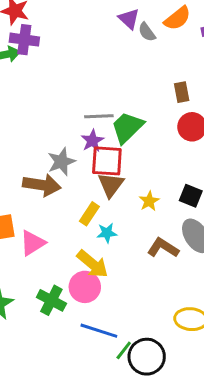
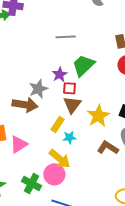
gray line: (99, 116) -> (66, 37), moved
red square: (107, 161) -> (69, 88), size x0.6
yellow star: (149, 201) -> (98, 116), size x1.6

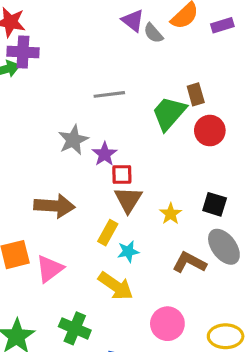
green trapezoid: (83, 65) -> (169, 113), moved
gray star: (38, 89) -> (73, 140), moved
yellow star: (98, 116) -> (171, 214), size x0.6
pink circle: (54, 174) -> (167, 324), moved

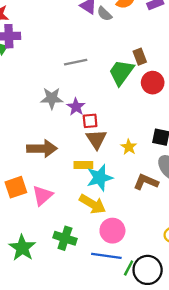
gray star: (73, 140) -> (52, 98), turned 30
yellow rectangle: (108, 233) -> (83, 165), turned 66
cyan star: (128, 251) -> (100, 178), size x1.6
pink circle: (167, 324) -> (112, 231), moved

